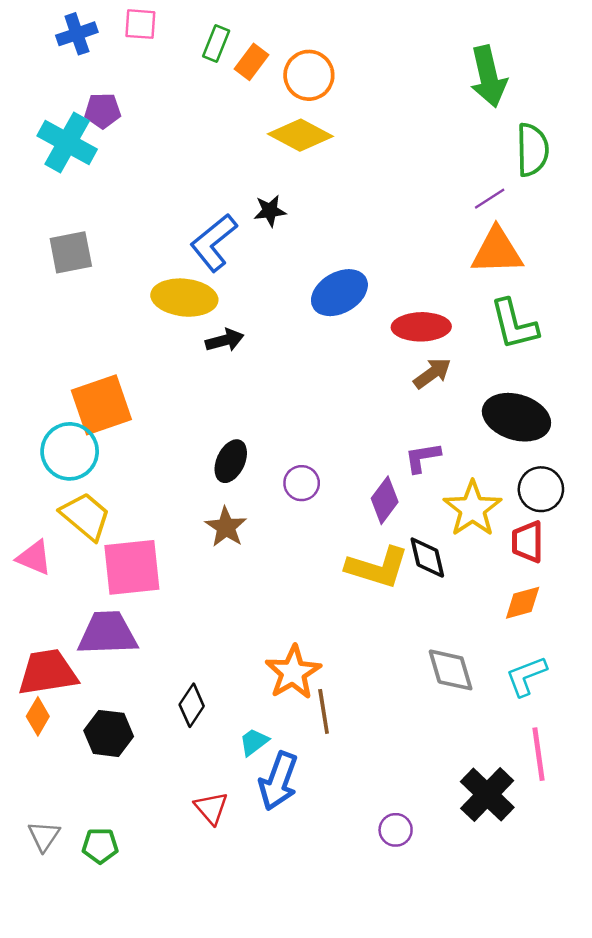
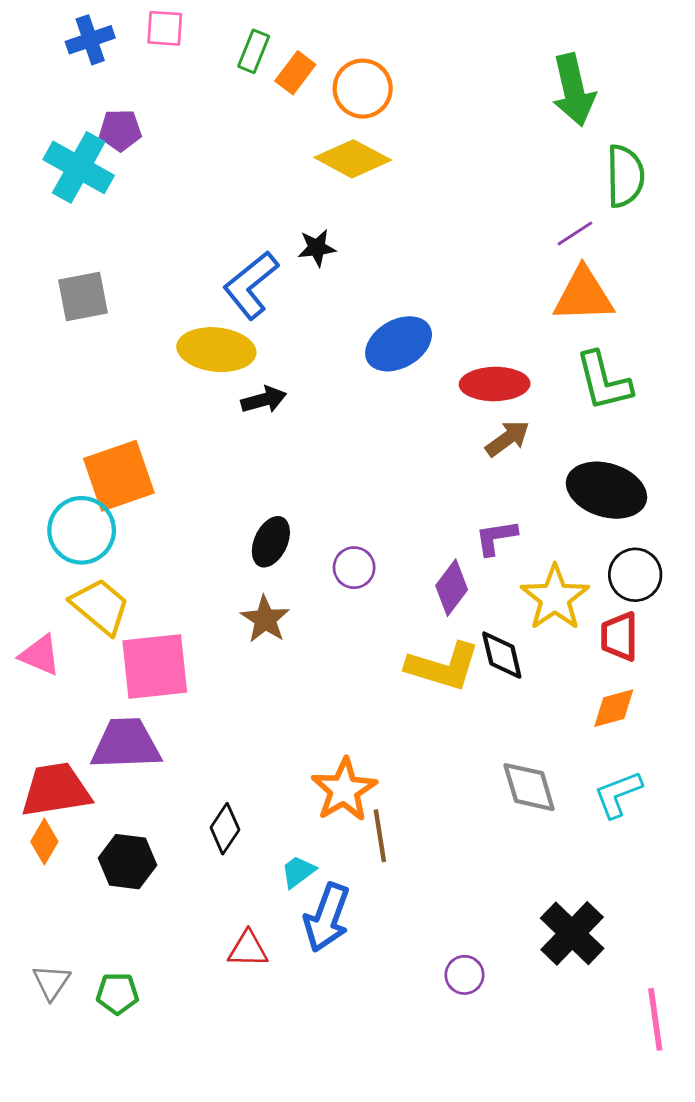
pink line: (538, 754) -> (655, 1019), moved
red triangle: (211, 808) -> (248, 949), turned -48

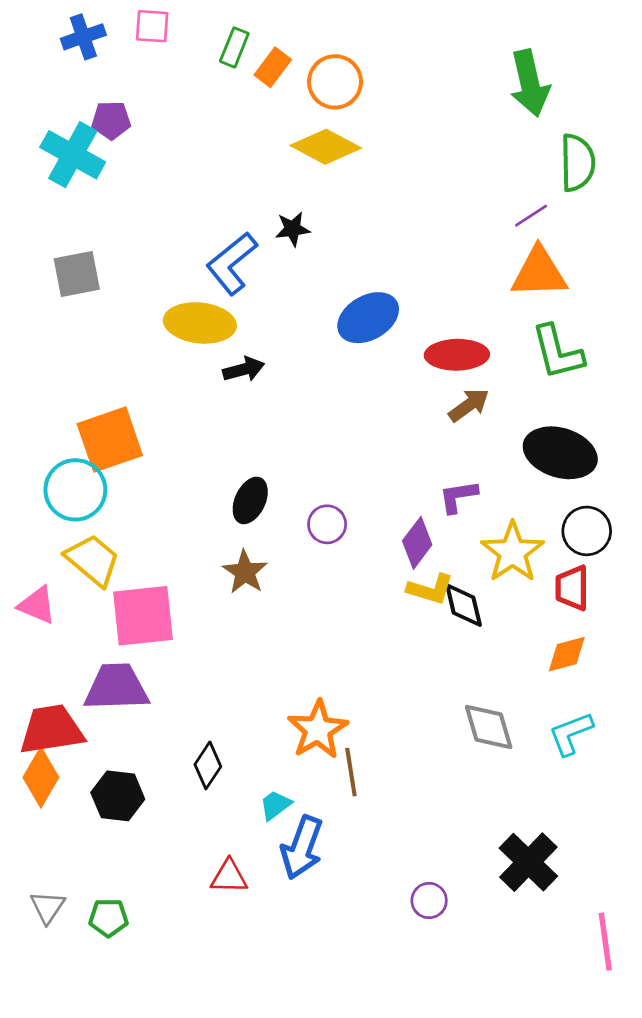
yellow L-shape: (443, 667) -> (430, 589), moved, size x0.7
orange diamond: (44, 842) -> (41, 777), size x1.4

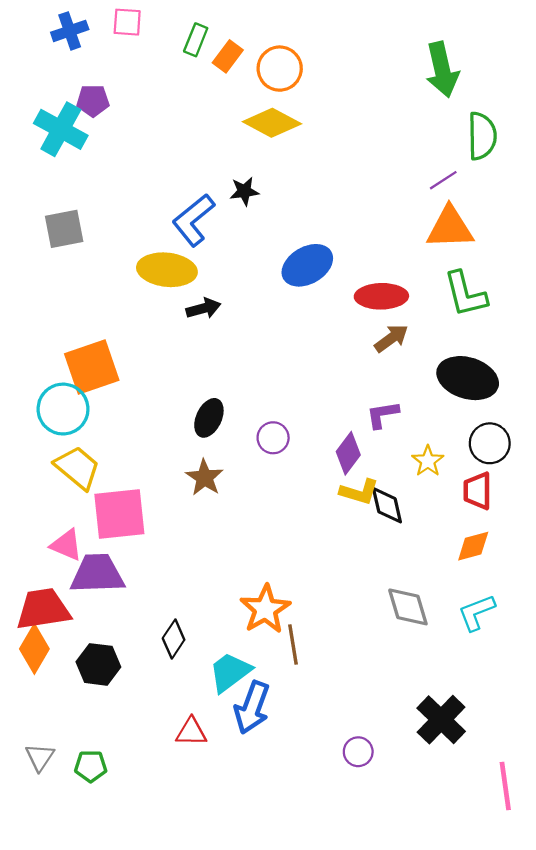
yellow star: (513, 552) -> (428, 461), size x0.6
pink triangle: (37, 605) -> (66, 545), moved
cyan trapezoid: (275, 805) -> (230, 672), size x1.6

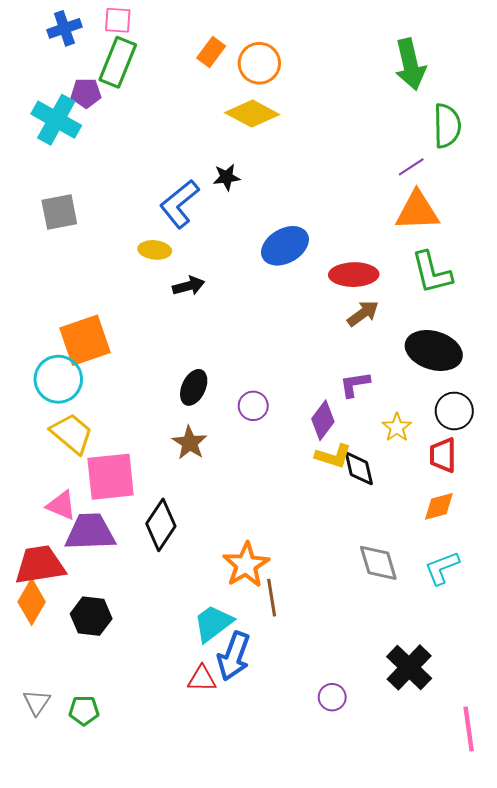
green rectangle: (196, 40) -> (118, 62), moved, size x1.6
yellow ellipse: (167, 270) -> (155, 250), size x0.6
black diamond: (174, 639) -> (161, 525), moved, size x1.4
red triangle: (191, 732) -> (202, 679), moved

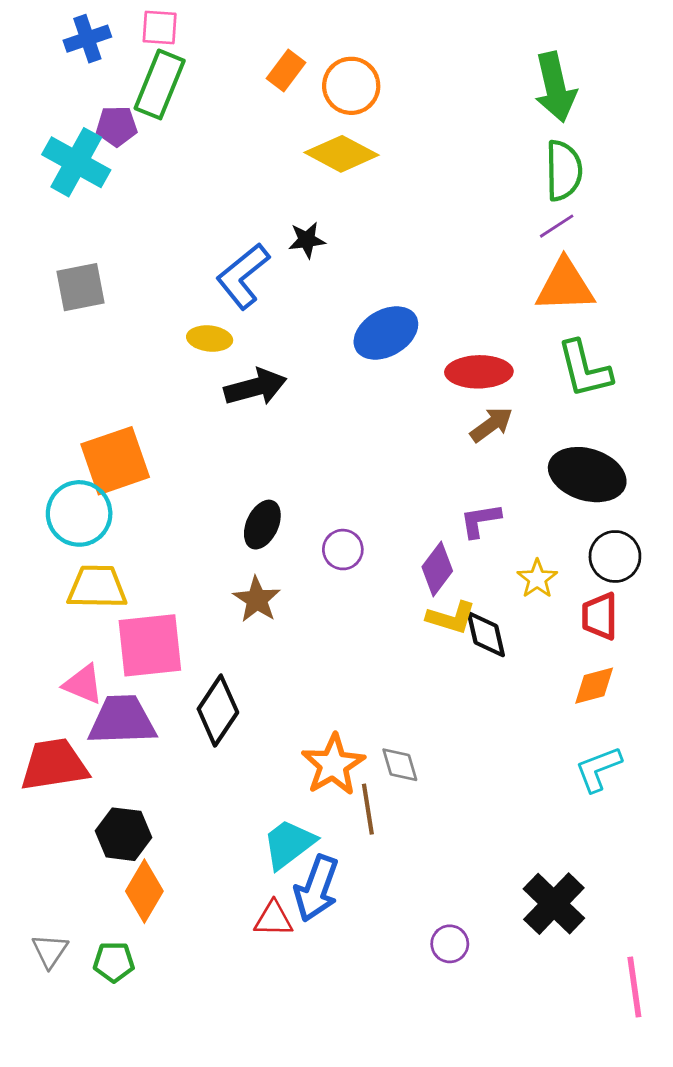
green semicircle: (447, 126) -> (564, 171), moved
black arrow: (189, 286) -> (255, 387), size x1.4
yellow trapezoid: (72, 434) -> (97, 587), turned -39
gray diamond: (378, 563) -> (400, 765), moved, size x0.7
orange diamond: (32, 602) -> (144, 891), moved

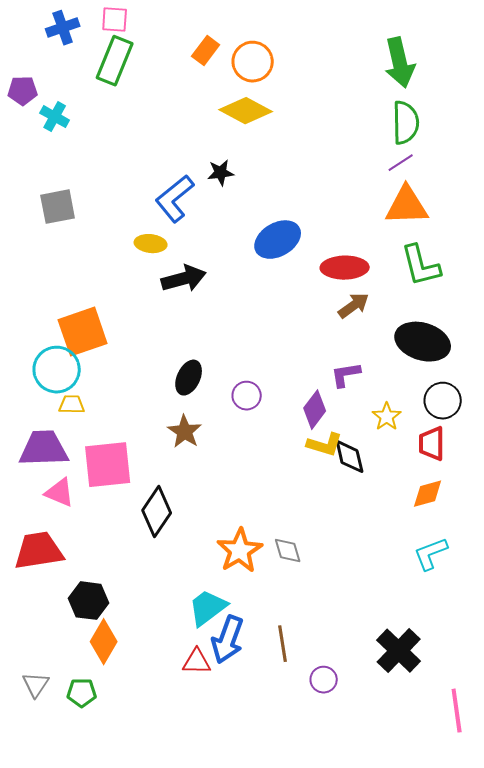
purple pentagon: (117, 126) -> (23, 91), moved
cyan cross: (76, 162) -> (55, 117), size x0.6
yellow trapezoid: (97, 587) -> (72, 405), moved, size x0.6
purple trapezoid: (122, 720) -> (44, 449), moved
brown line: (368, 809) -> (283, 644), moved

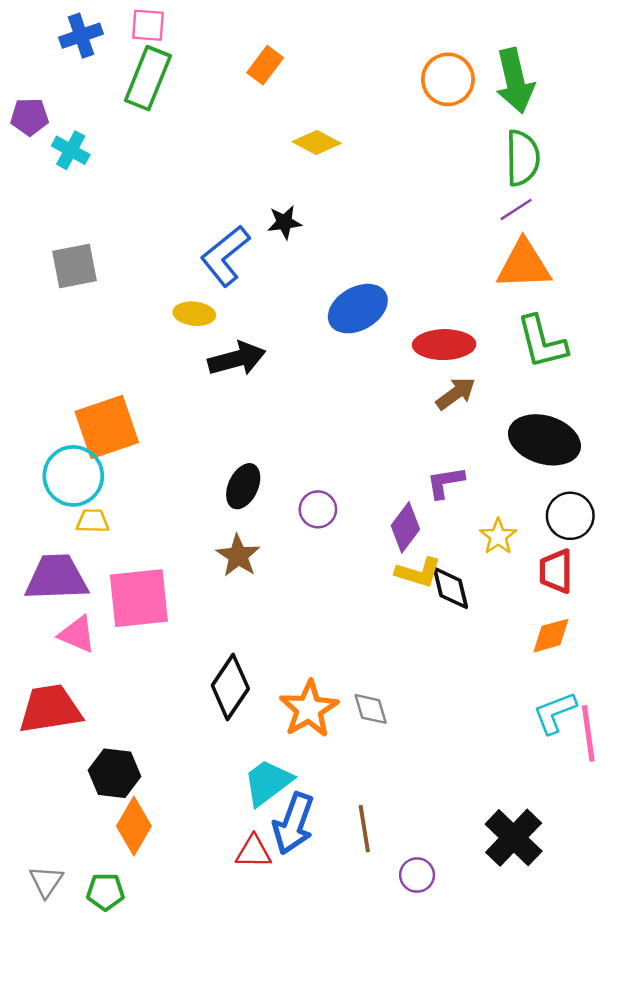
orange circle: (253, 62) -> (448, 79), moved
yellow diamond: (246, 111) -> (317, 142), size x0.7
black diamond: (157, 512) -> (230, 687), moved
pink line: (457, 711) -> (588, 733), moved

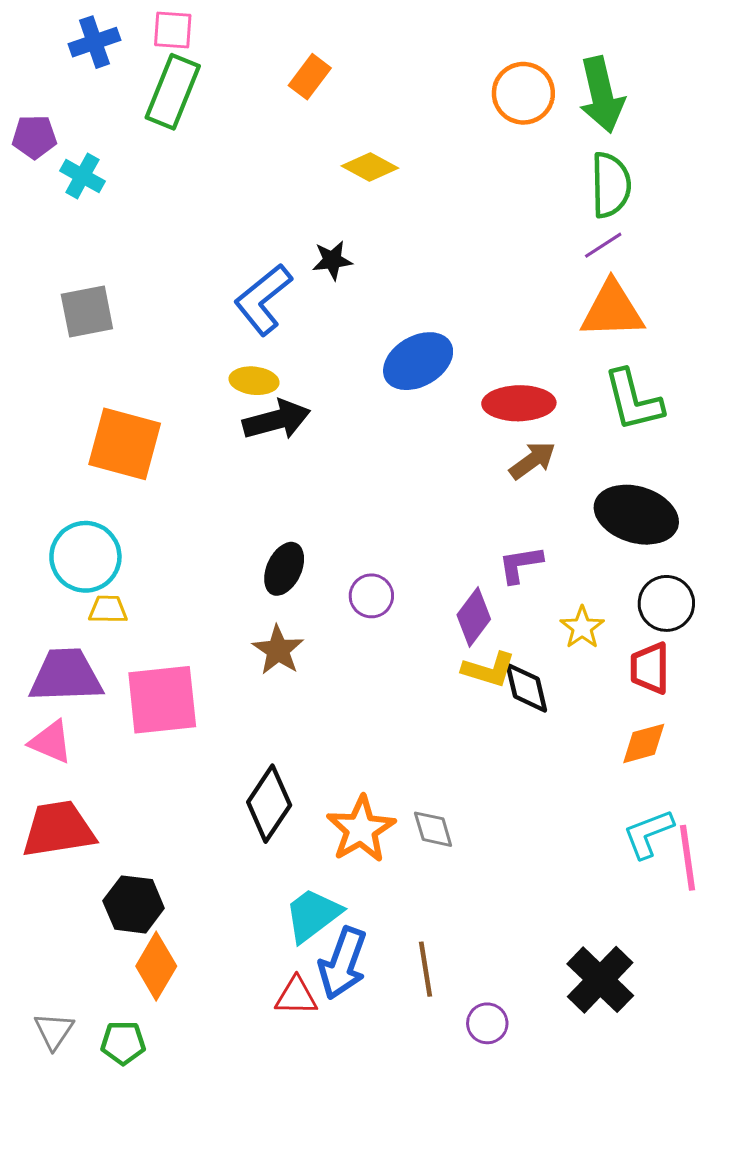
yellow ellipse: (194, 314) -> (254, 381), moved
orange square: (107, 427) -> (125, 444), moved, turned 34
pink triangle: (77, 634) -> (51, 742), moved

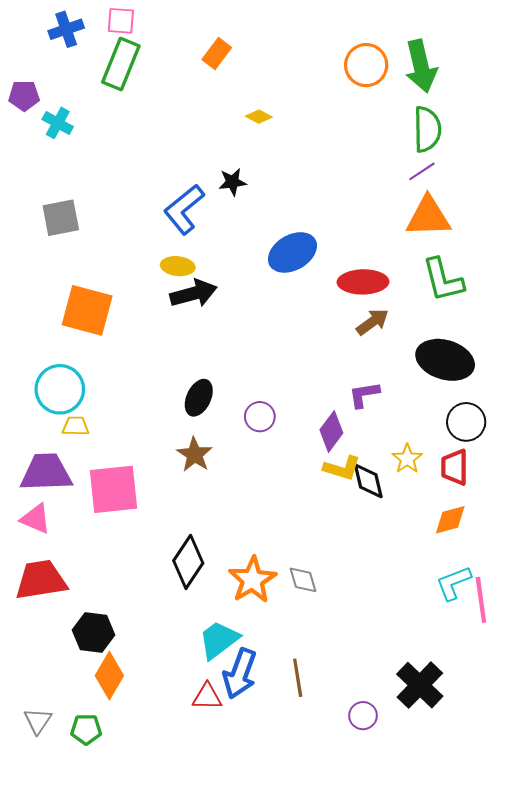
yellow diamond: (370, 167) -> (259, 117), size x0.7
yellow star: (582, 628) -> (407, 459), moved
purple circle: (487, 1023) -> (363, 716), moved

